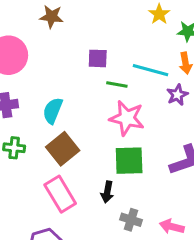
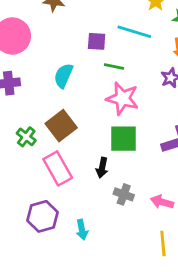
cyan line: (151, 70) -> (134, 32), moved
cyan semicircle: (53, 111) -> (63, 76), moved
green cross: (14, 148) -> (26, 137), moved, turned 30

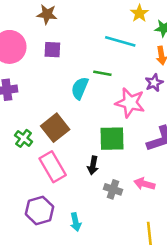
purple square: (97, 41) -> (52, 50), moved
cyan semicircle: (63, 76) -> (80, 88), moved
pink star: (123, 98) -> (130, 103), moved
pink arrow: (162, 202) -> (144, 184), moved

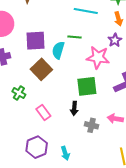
purple square: (52, 50) -> (35, 41), moved, size x1.5
brown square: (55, 128) -> (41, 69), moved
pink rectangle: (53, 167) -> (43, 112), size x0.7

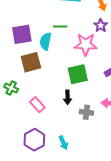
brown square: (41, 69) -> (31, 62), turned 35

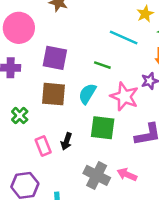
cyan semicircle: (45, 41) -> (87, 94), moved
black arrow: (68, 97) -> (66, 141), moved
gray cross: (86, 112) -> (97, 175), size x1.5

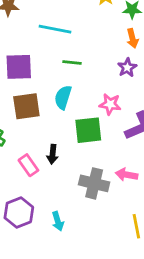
cyan line: (124, 38) -> (55, 29), moved
pink star: (124, 97) -> (110, 104), moved, size x0.7

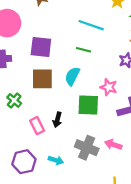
cyan line: (55, 29) -> (91, 25), moved
cyan arrow: (58, 221) -> (56, 160), moved, turned -64

